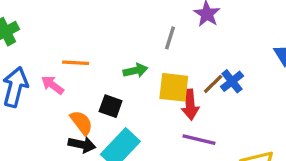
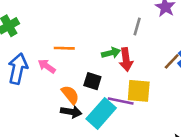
yellow square: (174, 87) -> (139, 91), moved
red arrow: (190, 105) -> (126, 60), moved
purple line: (199, 140) -> (121, 101), moved

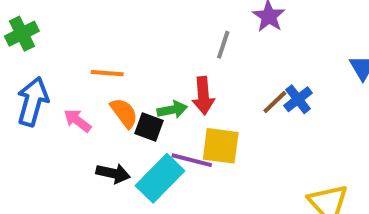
green arrow: (111, 53) -> (172, 110), moved
pink arrow: (47, 66) -> (77, 121), moved
orange semicircle: (70, 95) -> (124, 113), moved

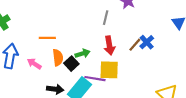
red arrow: (203, 96) -> (109, 45), moved
orange semicircle: (124, 113) -> (58, 58), turned 35
black square: (149, 127) -> (71, 64), turned 32

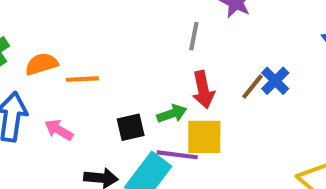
green arrow: (82, 54) -> (172, 114), moved
orange semicircle: (58, 58) -> (42, 64), moved, turned -98
black square: (71, 64) -> (131, 127), turned 32

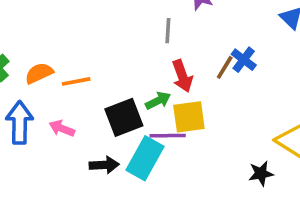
black square: (131, 127) -> (124, 117), size x1.5

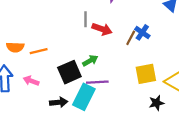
gray line: (168, 31) -> (86, 19), moved
orange semicircle: (39, 73) -> (15, 47), turned -150
red arrow: (182, 76) -> (102, 29), moved, turned -48
yellow square: (189, 117) -> (146, 74), moved

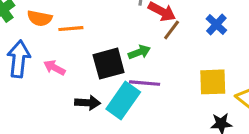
brown line: (131, 38) -> (172, 30), moved

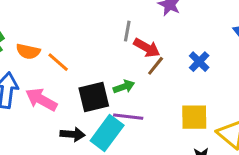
orange line: (71, 29) -> (58, 62), turned 45
pink arrow: (54, 68) -> (41, 100), size x1.5

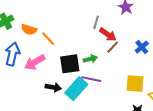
pink arrow: (41, 100) -> (35, 62), turned -65

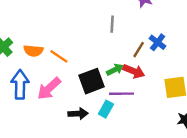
red arrow: (108, 35) -> (134, 71), moved
blue cross: (142, 47) -> (158, 42), moved
cyan rectangle: (76, 89) -> (106, 109), size x0.6

